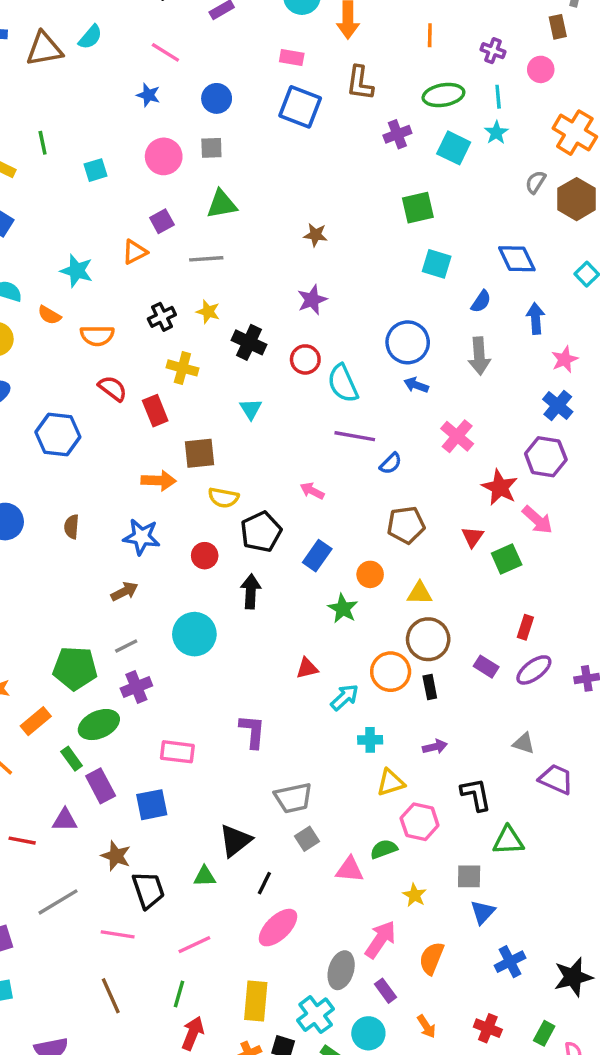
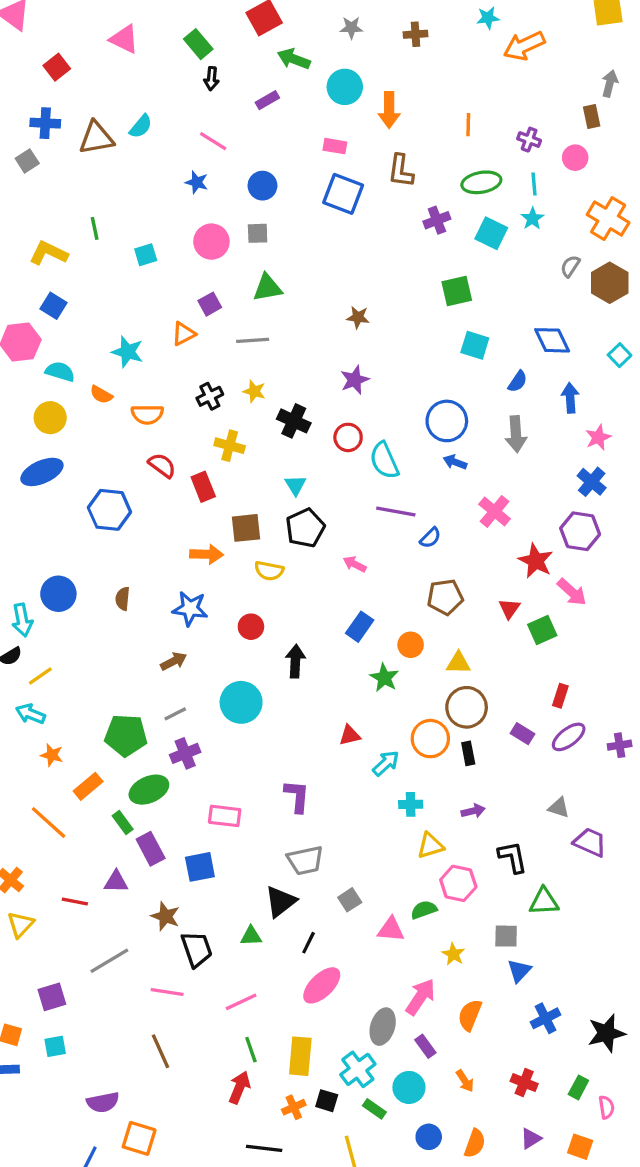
black pentagon: (261, 532) -> (305, 528), moved
gray trapezoid: (293, 798) -> (305, 860), moved
green line: (179, 994) -> (251, 1050), moved, turned -35

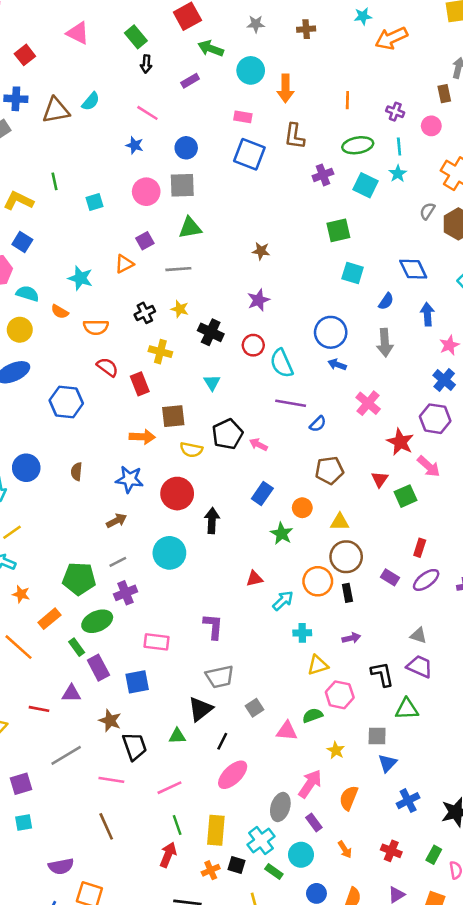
gray square: (258, 233) -> (182, 185), size x1.5
black pentagon: (305, 528) -> (227, 434), moved
red circle: (251, 627) -> (177, 494), size x1.6
purple trapezoid: (590, 842) -> (420, 666), moved

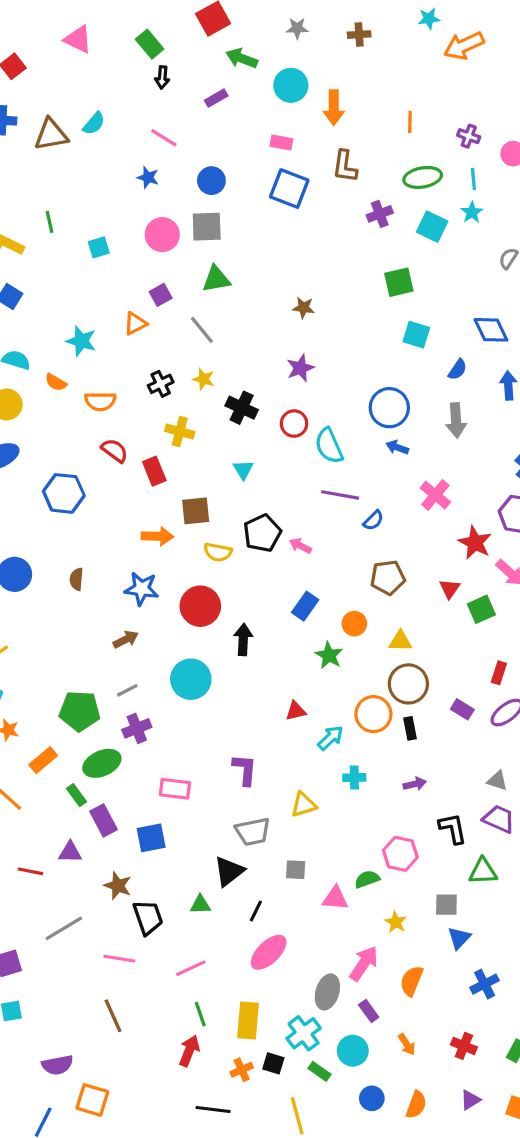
gray line: (178, 269) -> (202, 330), turned 55
yellow triangle: (318, 665) -> (304, 805), moved
gray square: (255, 708) -> (296, 870), turned 36

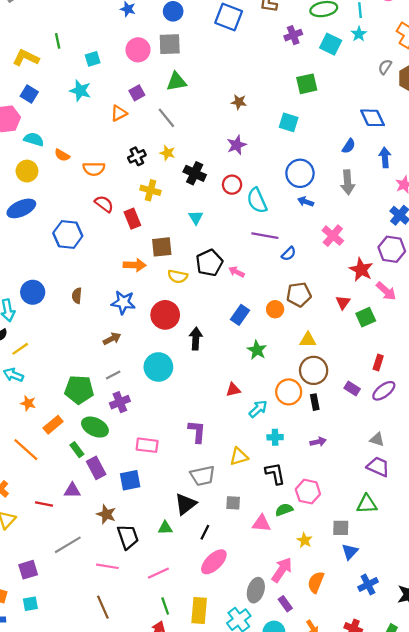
cyan square: (416, 335) -> (289, 122), moved
cyan star: (81, 341) -> (80, 91), moved
orange circle: (354, 624) -> (275, 309), moved
green ellipse: (102, 763) -> (95, 427), turned 50
black L-shape: (453, 828) -> (275, 473), moved

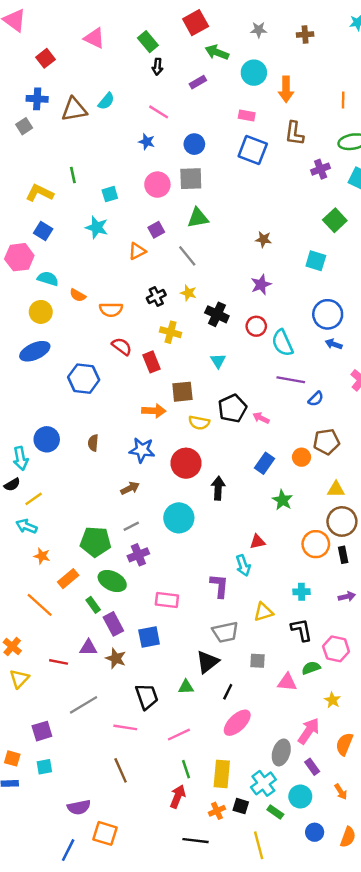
green square: (307, 84) -> (335, 220), turned -30
cyan arrow: (258, 409) -> (243, 566), moved, turned 114
brown star: (106, 514) -> (116, 658), moved

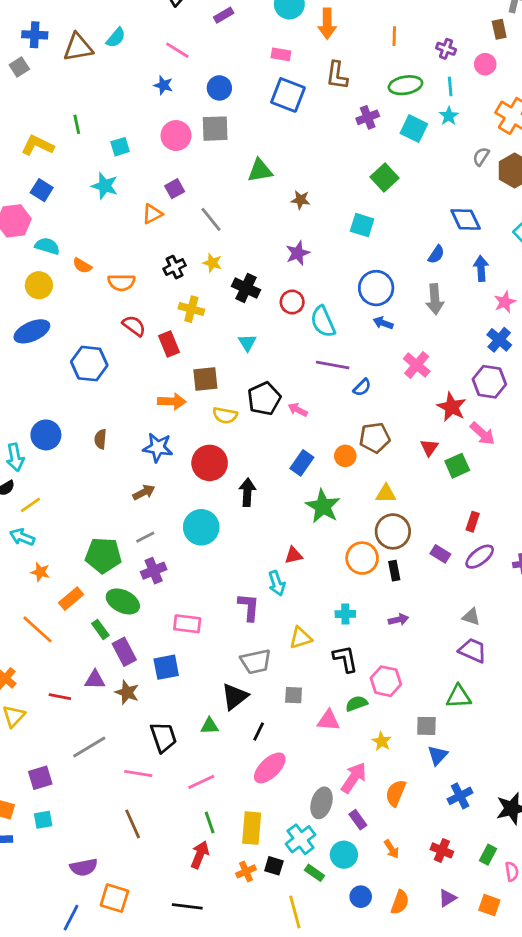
green triangle: (198, 218) -> (260, 171), moved
green star: (282, 500) -> (323, 506), size x1.4
black line: (196, 841) -> (187, 906), moved

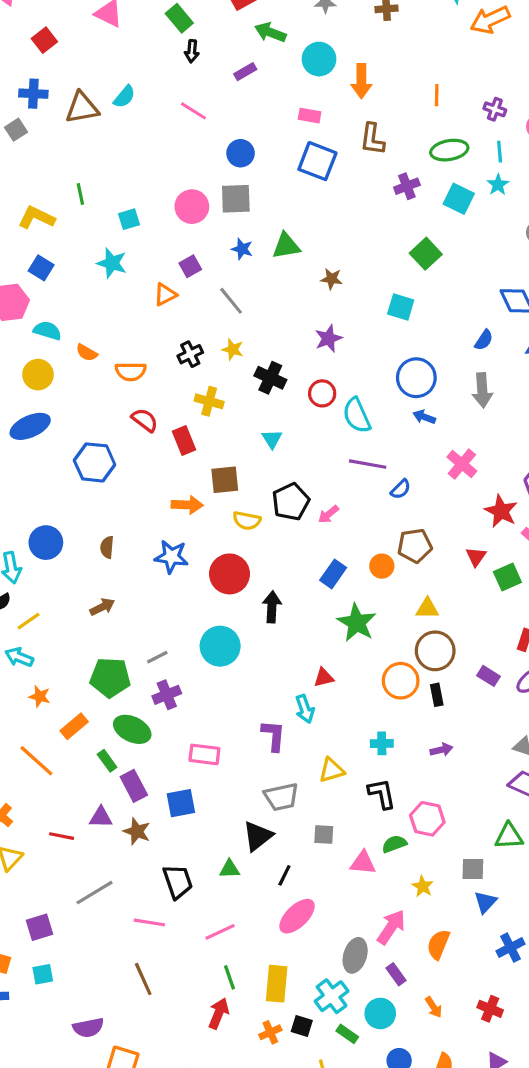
blue star: (163, 85) -> (242, 249), moved
pink arrow: (298, 410) -> (328, 514), turned -66
brown arrow: (144, 492) -> (102, 607), moved

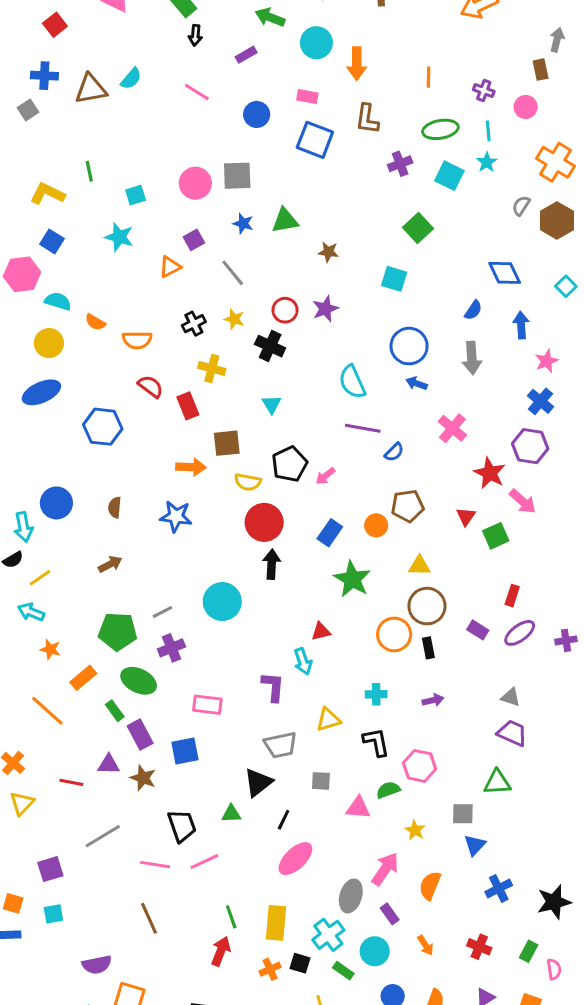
blue circle: (241, 153) -> (257, 114), moved
red circle: (322, 393) -> (285, 310), moved
red circle: (230, 574) -> (264, 522), moved
pink line: (220, 932) -> (204, 862), moved

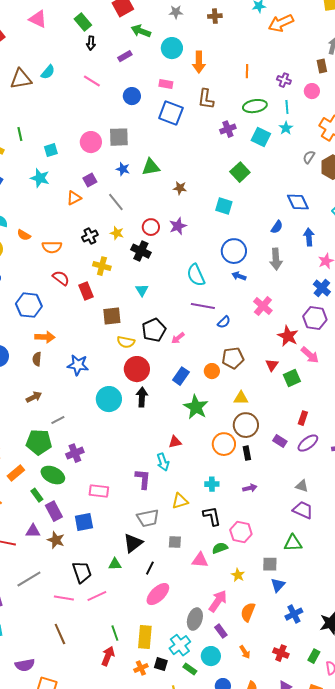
orange arrow: (191, 467) -> (45, 337), moved
cyan circle: (222, 602) -> (109, 399), moved
gray line: (162, 612) -> (58, 420), moved

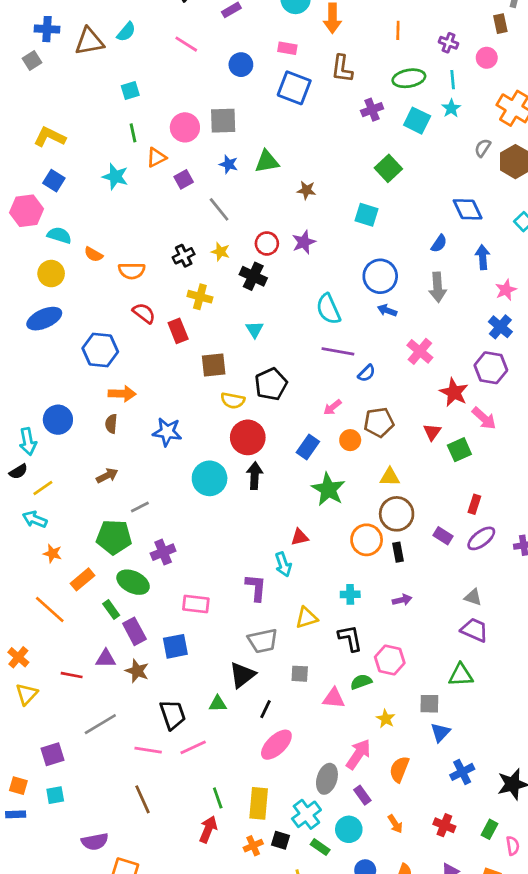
green line: (20, 134) -> (133, 133), moved
cyan square: (51, 150) -> (130, 91), moved
orange triangle: (74, 198) -> (156, 157), moved
pink arrow: (178, 338) -> (332, 407), moved

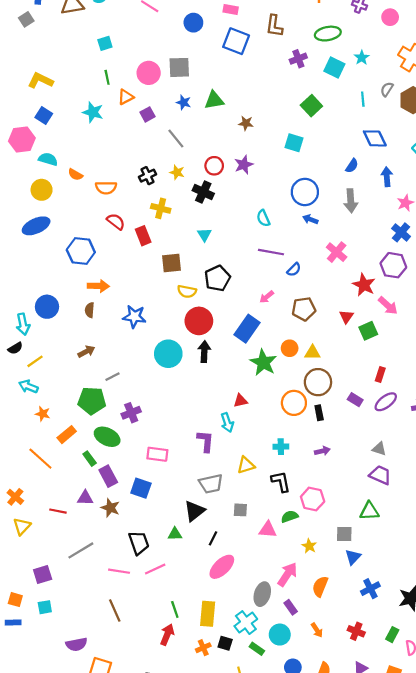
cyan line: (453, 80) -> (363, 99), moved
cyan semicircle: (328, 309) -> (263, 218), size x0.7
orange circle: (350, 440) -> (290, 348), moved
blue rectangle: (308, 447) -> (247, 329), size x1.4
blue square: (175, 646) -> (141, 488), turned 30

